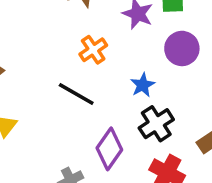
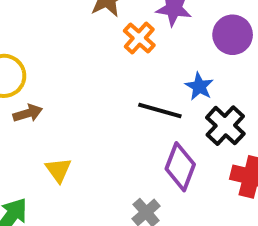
orange cross: (93, 50) -> (139, 38), moved
black line: (76, 94) -> (160, 111), moved

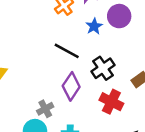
blue star: (199, 86) -> (94, 26), moved

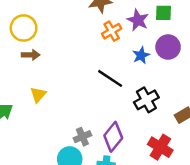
purple diamond: (71, 86) -> (113, 137), moved
red cross: (111, 102) -> (160, 147), moved

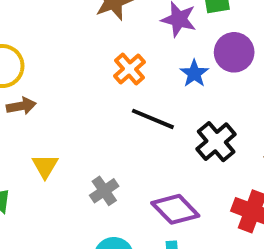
orange cross: (112, 31) -> (129, 69), moved
gray cross: (82, 137) -> (104, 191), moved
purple diamond: (113, 137) -> (175, 209), turned -72

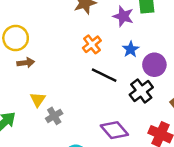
purple circle: (234, 52) -> (154, 65), moved
gray cross: (104, 191) -> (54, 116), moved

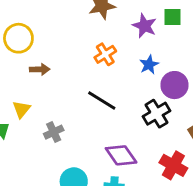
brown arrow: (26, 63) -> (40, 69), moved
black line: (104, 75) -> (102, 100), moved
yellow triangle: (38, 100) -> (21, 109), moved

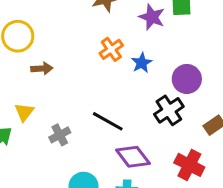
blue star: (149, 65) -> (142, 63), moved
black line: (102, 100) -> (108, 121), moved

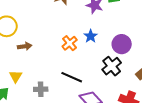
orange cross: (111, 49) -> (70, 43), moved
gray cross: (60, 135) -> (41, 89), turned 32

